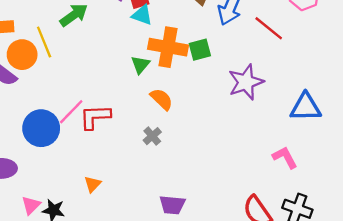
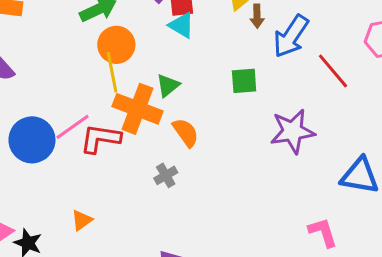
yellow line: (44, 42) -> (112, 72), moved
orange cross: (168, 47) -> (138, 109), moved
orange circle: (22, 55) -> (116, 45), moved

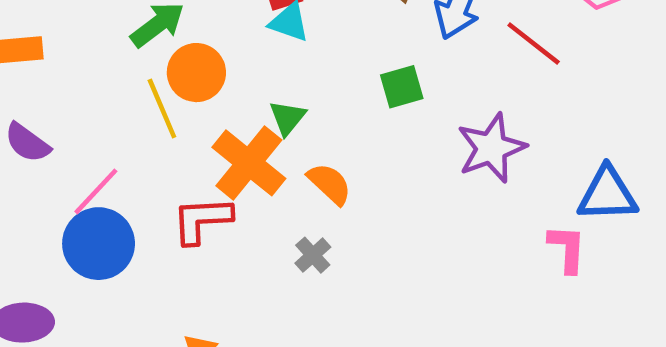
yellow line: (112, 72) -> (162, 108), moved
orange cross: (138, 109) -> (249, 163), turned 30
pink line: (72, 127) -> (96, 191), moved
pink L-shape: (323, 232) -> (567, 249), moved, turned 32

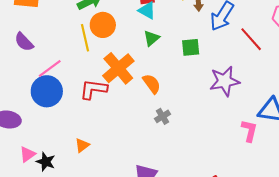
green triangle: (287, 118) -> (151, 38), moved
gray cross: (313, 255) -> (163, 116), moved

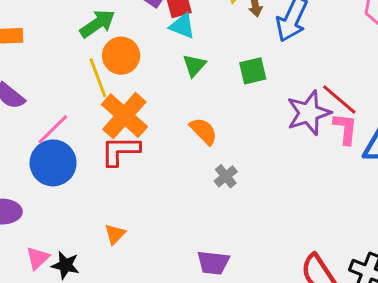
red line: (251, 39) -> (339, 99), moved
orange cross: (118, 68) -> (124, 116), moved
pink L-shape: (249, 131) -> (345, 129), moved

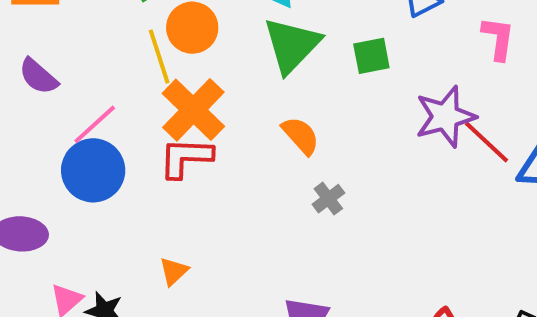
green triangle: (194, 65) -> (292, 45), size x1.8
red line: (339, 99) -> (487, 142), moved
pink L-shape: (345, 129) -> (498, 38), moved

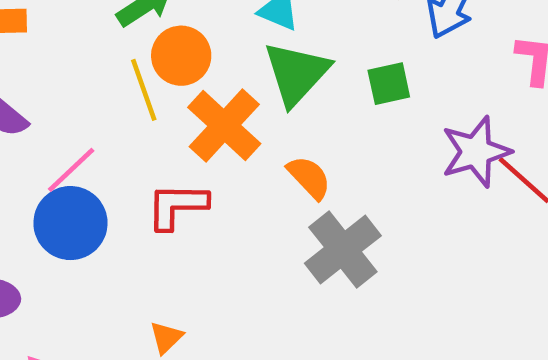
orange cross: (193, 110) -> (224, 126), moved
gray cross: (328, 199) -> (343, 249), size x2.0

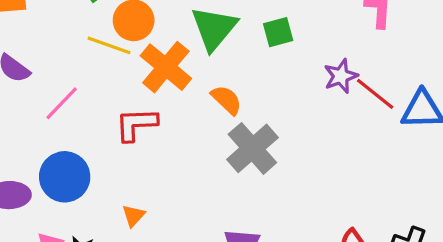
yellow line: (144, 90) -> (109, 45), turned -48
purple star: (476, 152) -> (341, 76), size x0.7
blue circle: (70, 223) -> (65, 177), moved

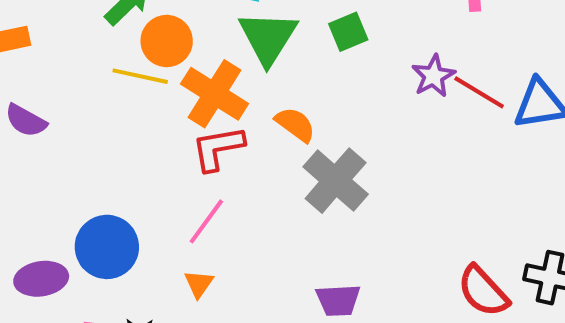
pink line: (62, 103) -> (206, 221), moved
red L-shape: (136, 124) -> (218, 148), moved

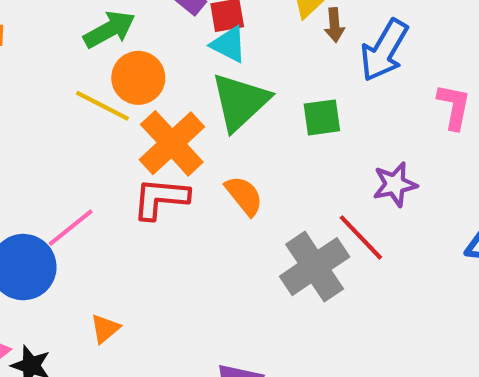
red line: (479, 92) -> (361, 237), moved
gray cross: (336, 181) -> (315, 267), moved
pink line: (206, 221) -> (71, 228), moved

